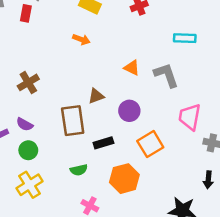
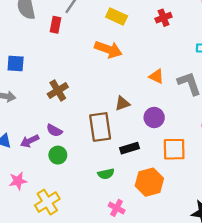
orange arrow: (81, 39) -> (108, 49), size x1.6
orange square: (150, 144) -> (174, 149), turned 30
yellow cross: (30, 185) -> (47, 202), moved

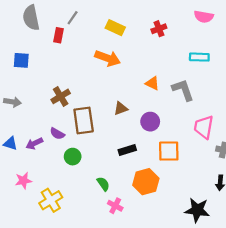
blue square: (16, 63) -> (21, 60), moved
brown rectangle: (100, 127) -> (84, 120), moved
green circle: (58, 155) -> (73, 157), moved
green semicircle: (106, 174) -> (103, 184), moved, turned -112

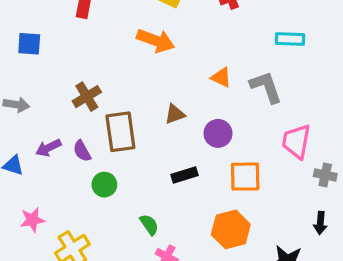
purple semicircle: (57, 134) -> (82, 151), turned 32
purple arrow: (34, 143) -> (48, 148), moved
orange hexagon: (146, 182) -> (231, 229), moved

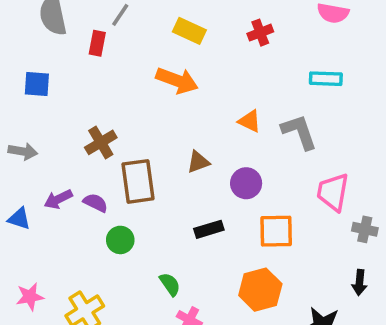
purple semicircle: (82, 151) -> (95, 203), turned 145
pink star: (32, 220) -> (30, 297), moved

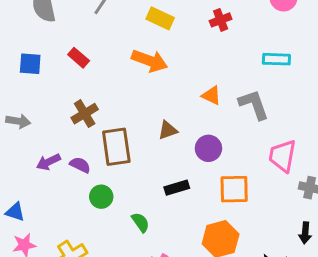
red rectangle: (97, 43) -> (79, 58), moved, turned -60
blue triangle: (19, 219) -> (15, 212), moved
green semicircle: (170, 284) -> (140, 222), moved

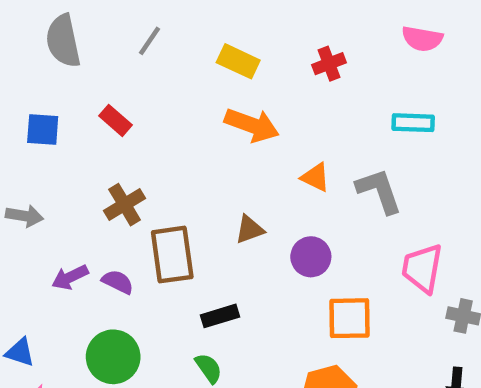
orange arrow: (150, 61) -> (252, 125), moved
black rectangle: (177, 188) -> (220, 316), moved
green circle: (101, 197) -> (113, 357), moved, size x1.5

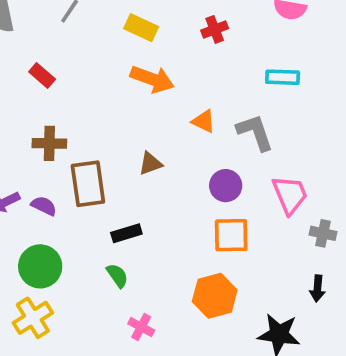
brown cross: (125, 205) -> (49, 143), turned 32
purple circle: (311, 257) -> (226, 186), moved
pink trapezoid: (422, 268) -> (290, 195), turned 147

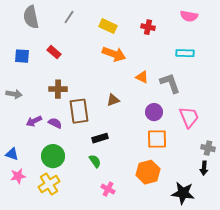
red cross: (215, 29) -> (148, 27), turned 32
gray cross: (323, 233) -> (208, 148), moved

